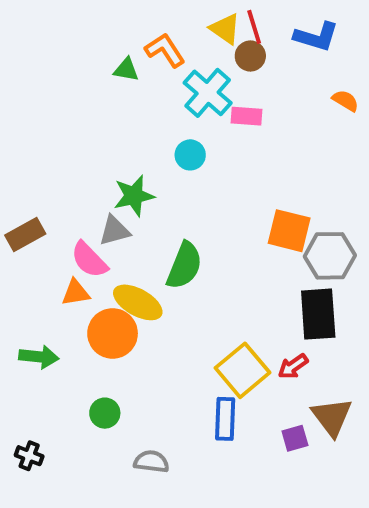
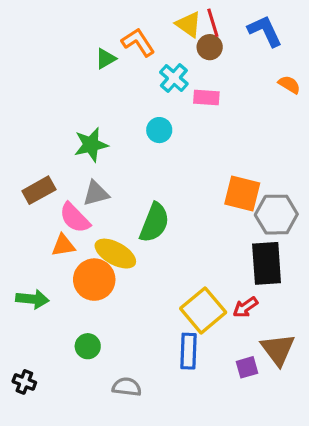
blue L-shape: (316, 37) -> (265, 31), turned -132
green triangle: (126, 70) -> (106, 59), turned -40
cyan cross: (208, 93) -> (174, 78), size x0.7
green star: (134, 196) -> (91, 145), moved
brown rectangle: (25, 235) -> (39, 190), moved

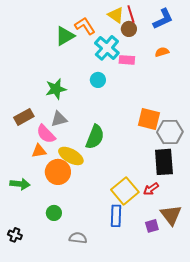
blue L-shape: (265, 31) -> (163, 19), turned 90
green triangle: (106, 59) -> (65, 36), size x1.5
cyan cross: (174, 78) -> (107, 48), size x1.4
orange semicircle: (289, 85) -> (162, 52), moved, turned -48

